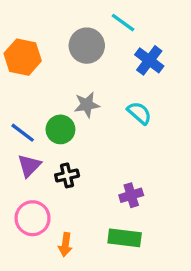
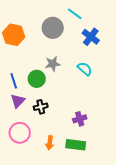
blue line: (23, 133) -> (14, 81), turned 35
orange arrow: (65, 245) -> (50, 143), moved

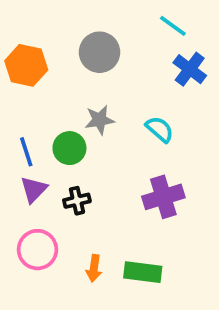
cyan line: (75, 14) -> (173, 26), moved
blue cross: (91, 37) -> (190, 69), moved
purple cross: (80, 119) -> (163, 197), moved, size x1.5

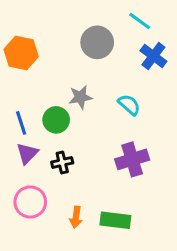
gray circle: (100, 52) -> (97, 42), moved

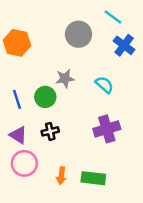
purple triangle: (27, 153) -> (18, 135), moved, turned -42

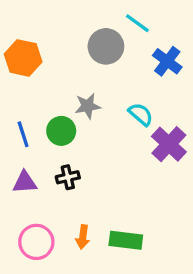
cyan line: (113, 17) -> (137, 23), moved
purple cross: (107, 129) -> (169, 144), moved, turned -30
purple triangle: (18, 135) -> (25, 182), turned -36
pink circle: (24, 163) -> (36, 242), moved

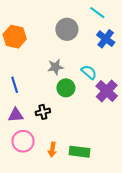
cyan line: (137, 23) -> (97, 13), moved
green circle: (61, 131) -> (66, 88), moved
pink circle: (36, 242) -> (23, 141), moved

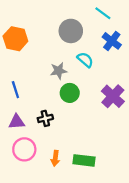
cyan semicircle: (89, 72) -> (85, 60), moved

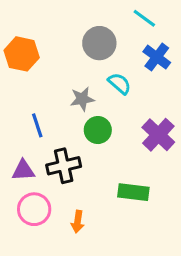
blue line: (15, 90) -> (37, 125), moved
black cross: (45, 118) -> (64, 166), size x1.5
green rectangle: (84, 160) -> (133, 192), moved

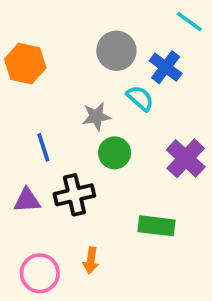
cyan line: (144, 18) -> (189, 22), moved
blue cross: (157, 57) -> (166, 67), moved
pink circle: (34, 209) -> (40, 273), moved

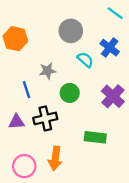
blue cross: (166, 67) -> (110, 48), moved
gray star: (96, 116) -> (48, 71), moved
orange arrow: (91, 260) -> (55, 158), size x1.5

